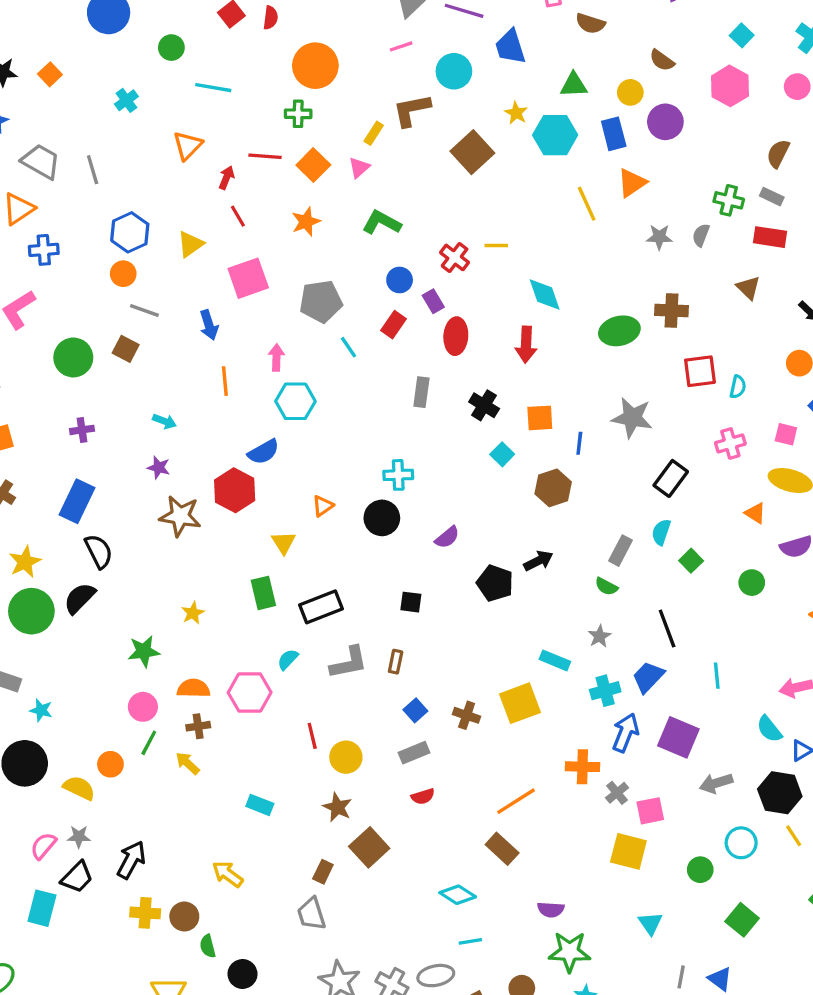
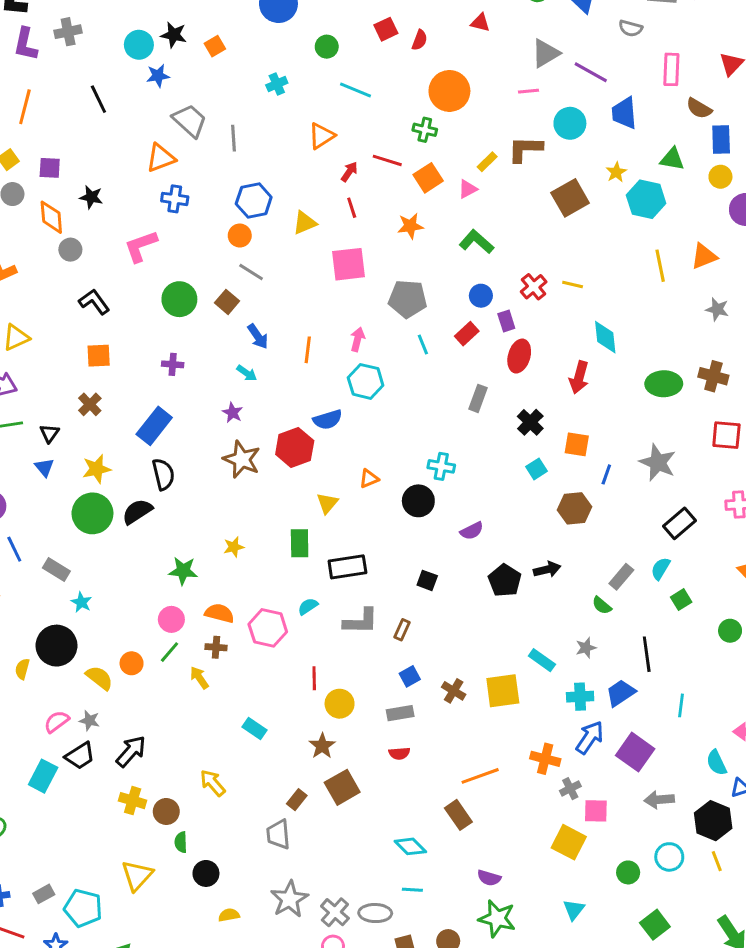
blue rectangle: (614, 134) -> (721, 139), moved
blue arrow: (209, 325) -> (258, 336), moved, turned -30

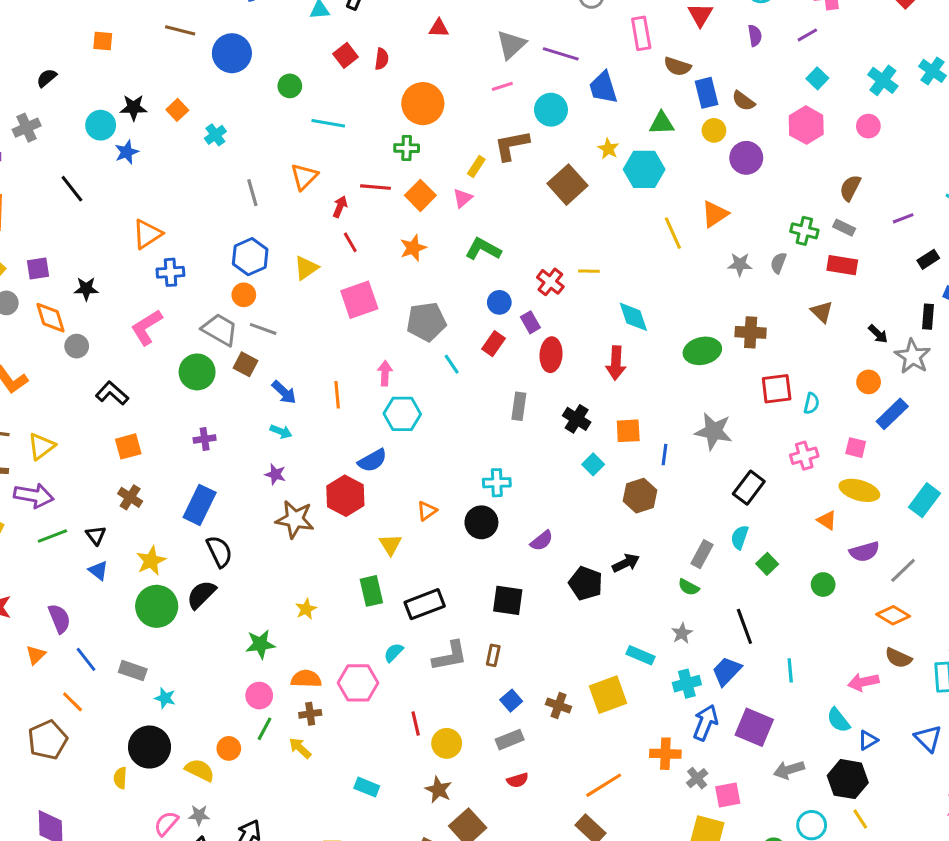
cyan cross: (277, 84) -> (215, 135), moved
gray trapezoid: (190, 121) -> (220, 330), moved
gray line: (233, 138) -> (252, 193), moved
black square: (427, 580) -> (508, 600), size x1.5

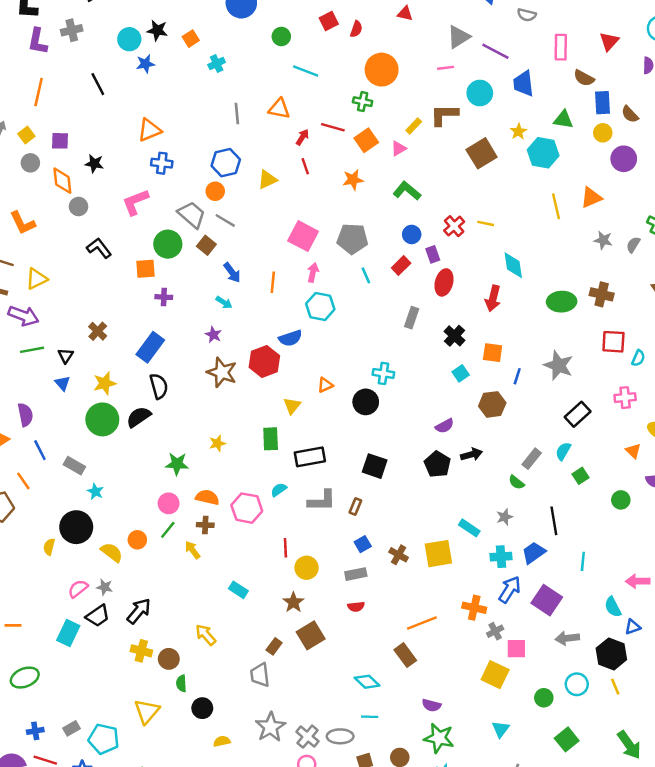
orange triangle: (304, 177) -> (279, 109), turned 45
pink square: (359, 300) -> (303, 236), moved, turned 36
orange square: (128, 446) -> (145, 269), moved
purple semicircle: (542, 541) -> (445, 426), moved

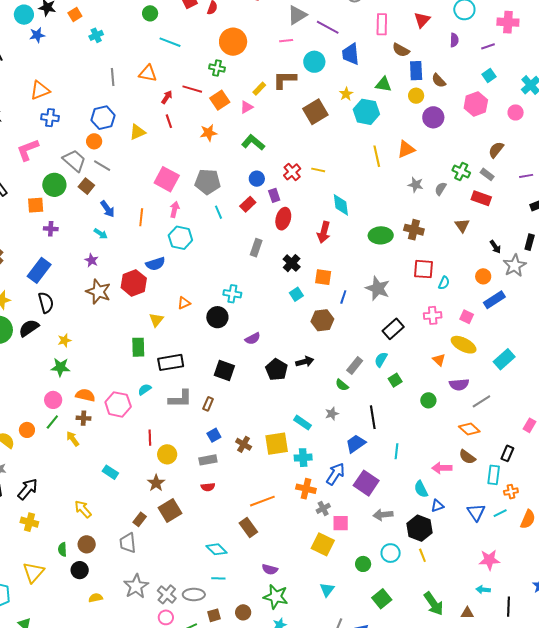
purple semicircle: (445, 426) -> (253, 339), moved
yellow star: (217, 443) -> (64, 340), moved
cyan cross: (501, 557) -> (303, 458), moved
brown circle: (169, 659) -> (87, 544), moved

